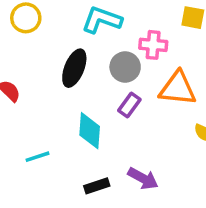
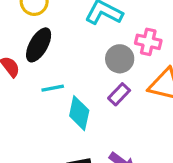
black ellipse: (74, 68) -> (39, 45), moved
cyan line: (37, 157) -> (53, 88), moved

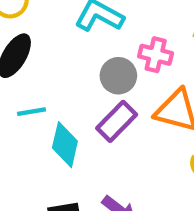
purple rectangle: (119, 94) -> (117, 121), size x1.4

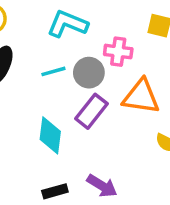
cyan line: (32, 112) -> (53, 71), moved

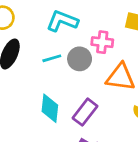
purple rectangle: (92, 111) -> (85, 112), moved

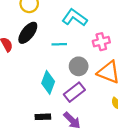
pink cross: (102, 42) -> (101, 42), turned -35
gray circle: (80, 59) -> (79, 66), moved

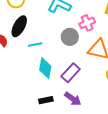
cyan line: (59, 44) -> (35, 45), moved
gray circle: (79, 66) -> (70, 37), moved

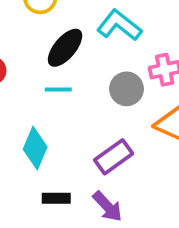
black ellipse: (19, 26) -> (65, 48), moved
cyan diamond: (45, 68) -> (35, 148), moved

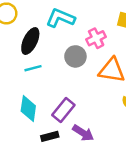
purple rectangle: (114, 157) -> (63, 110), moved

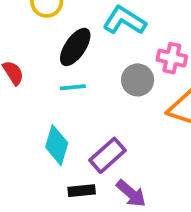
pink cross: (96, 38) -> (172, 58), turned 30

